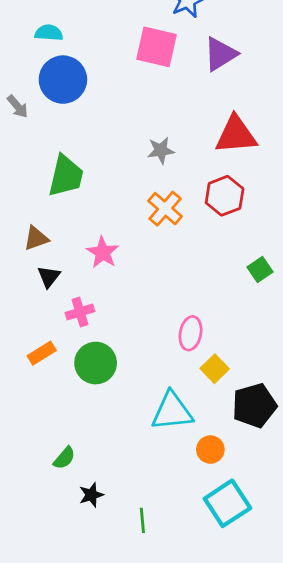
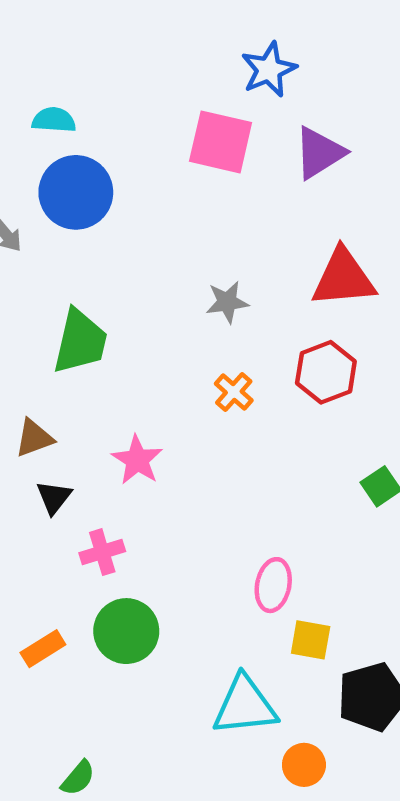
orange cross: (165, 209) -> (234, 392), size x0.7
orange rectangle: (42, 353) -> (43, 649), moved
yellow square: (215, 369) -> (311, 640), turned -36

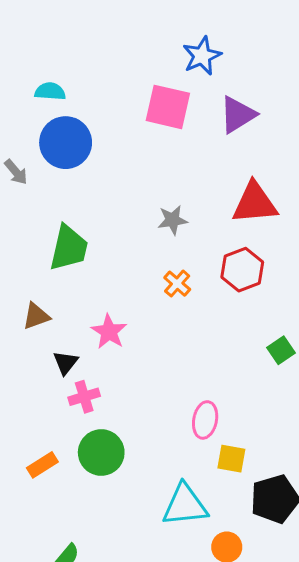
black triangle: (54, 497) -> (66, 363), moved

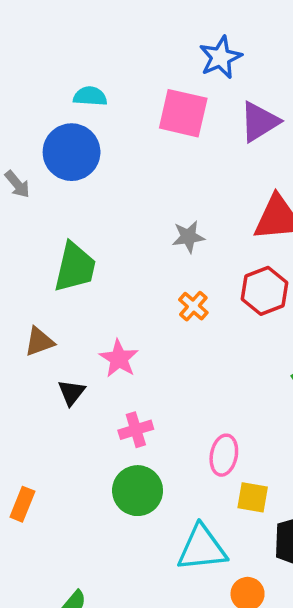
cyan semicircle: (50, 91) -> (90, 96), moved
pink cross: (84, 397) -> (136, 430), moved
green circle: (101, 453) -> (138, 491), moved
orange rectangle: (42, 465) -> (22, 504), moved, turned -36

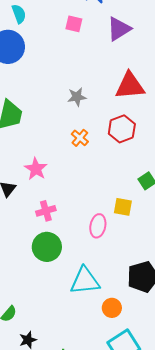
cyan semicircle: (90, 96) -> (19, 14), turned 66
pink square: (183, 113) -> (74, 24), size x0.6
yellow square: (253, 497) -> (123, 207), moved

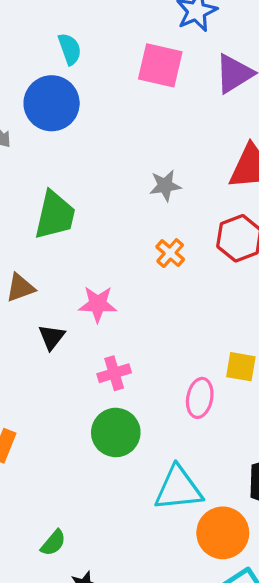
pink square: (74, 24) -> (160, 65), size x1.6
pink star: (36, 169) -> (98, 304), turned -30
orange circle: (112, 308) -> (223, 533), size x1.6

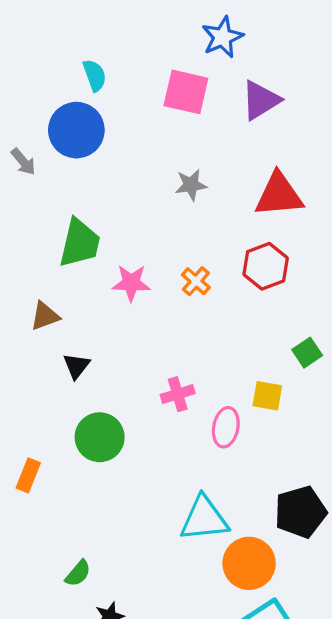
gray star: (165, 186) -> (191, 185), moved
pink star: (98, 304) -> (131, 283), moved
pink cross: (114, 373) -> (178, 394), moved
green circle: (116, 432) -> (100, 437), moved

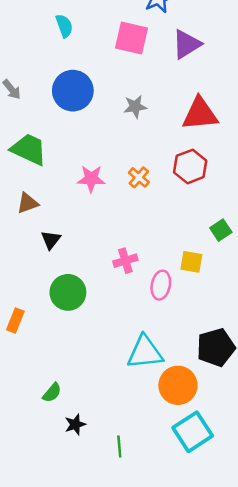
blue circle: (76, 130) -> (73, 91), moved
green trapezoid: (80, 243) -> (29, 149), moved, turned -78

